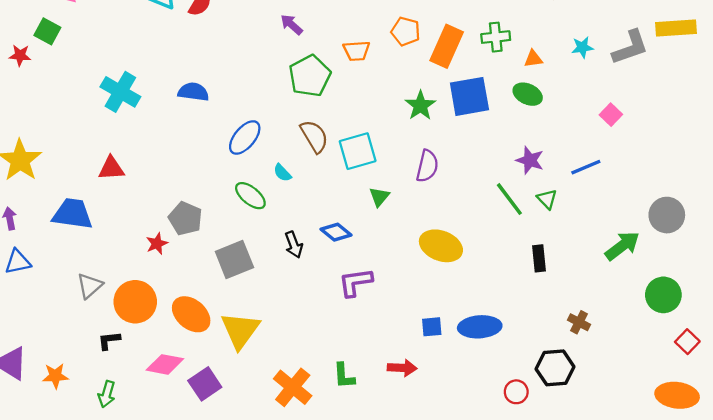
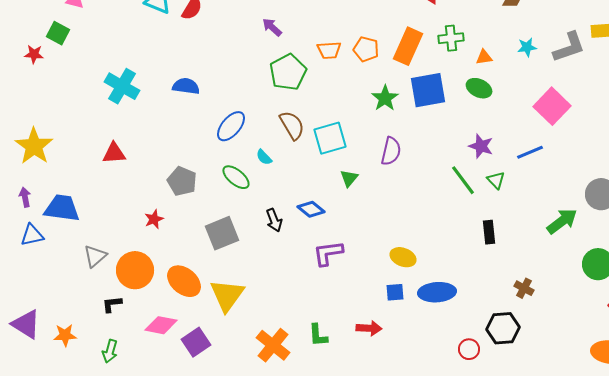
orange pentagon: (406, 31) -> (366, 49), moved
pink square: (611, 115) -> (552, 106), size x1.8
blue trapezoid: (72, 214) -> (62, 208), moved
gray pentagon: (185, 218) -> (182, 181), moved
yellow ellipse: (441, 246) -> (403, 257), moved, size x0.7

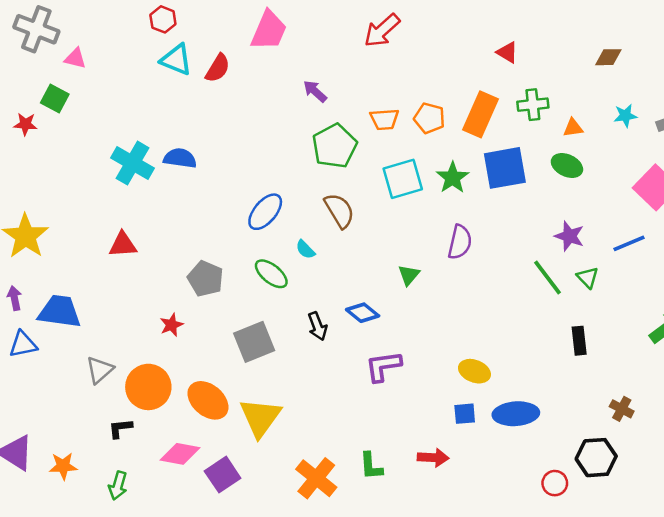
blue semicircle: (186, 86) -> (180, 158), moved
cyan square: (330, 138) -> (403, 179), moved

